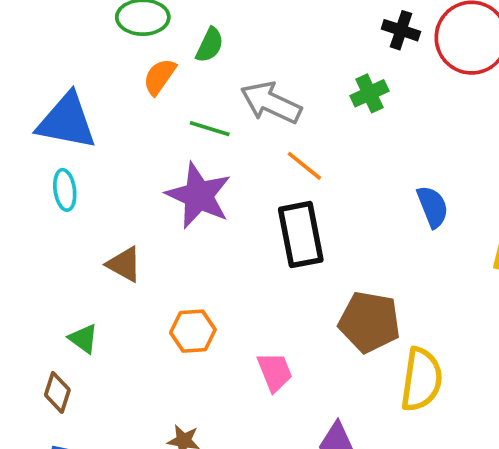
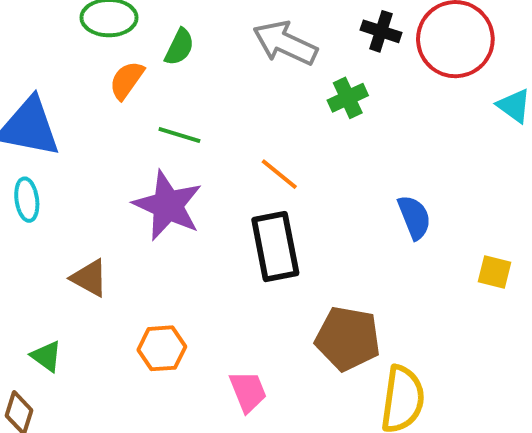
gray arrow: (271, 103) -> (285, 43), moved

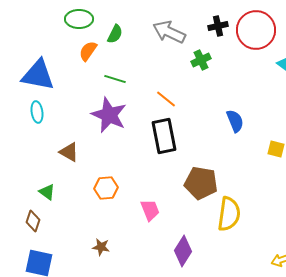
black cross: (381, 31) -> (218, 26), turned -30

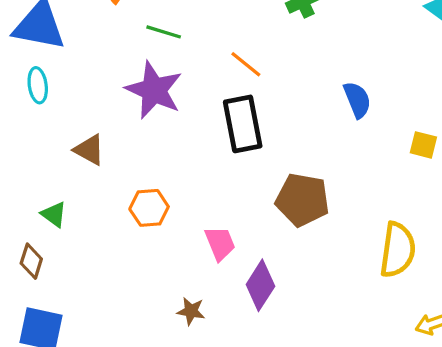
yellow semicircle: (229, 214) -> (398, 250), moved
brown star: (101, 247) -> (191, 311), moved
purple diamond: (183, 251) -> (260, 285), moved

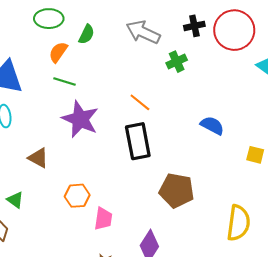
green line: (164, 32) -> (64, 81), moved
blue semicircle: (357, 100) -> (212, 125), turned -40
pink trapezoid: (220, 243) -> (103, 219), moved, turned 30

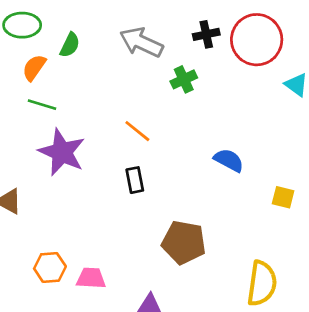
black rectangle: (138, 141) -> (135, 180), size x0.6
orange hexagon: (77, 196) -> (50, 268), moved
pink trapezoid: (103, 219) -> (91, 278), turned -95

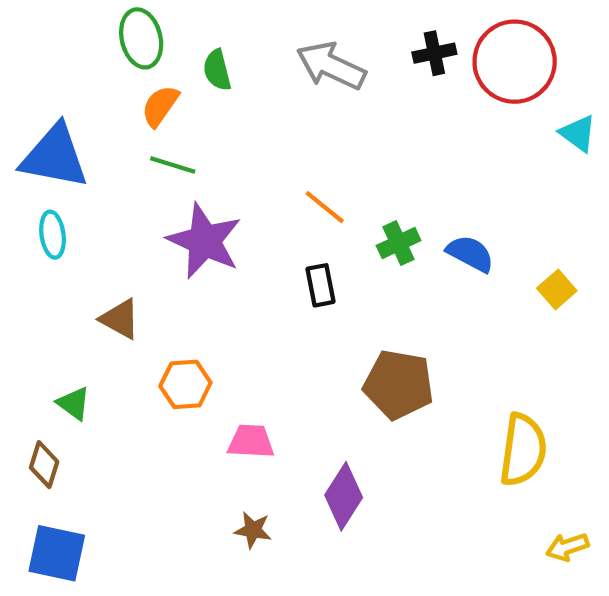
green ellipse: (22, 25) -> (141, 38), turned 76
green semicircle: (70, 45) -> (217, 70), turned 140
green cross: (184, 79) -> (399, 243), moved
yellow square: (283, 197) -> (557, 289), moved, turned 35
orange hexagon: (50, 268) -> (185, 384), moved

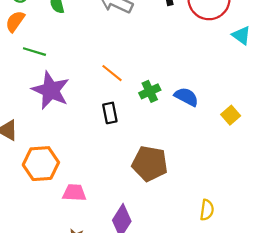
orange semicircle: (160, 106) -> (15, 21), moved
orange hexagon: (185, 384) -> (41, 164), size x1.4
yellow semicircle: (523, 450) -> (207, 210), moved, size x0.6

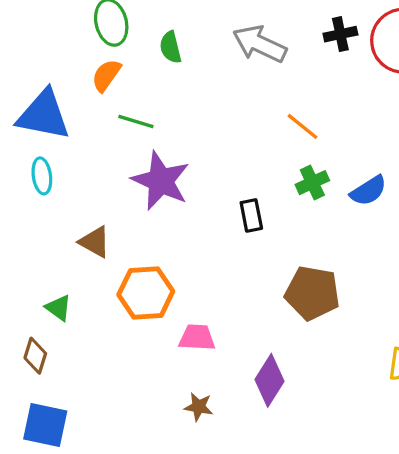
orange line: (112, 73) -> (302, 126), moved
blue semicircle: (186, 97) -> (368, 191), turned 120

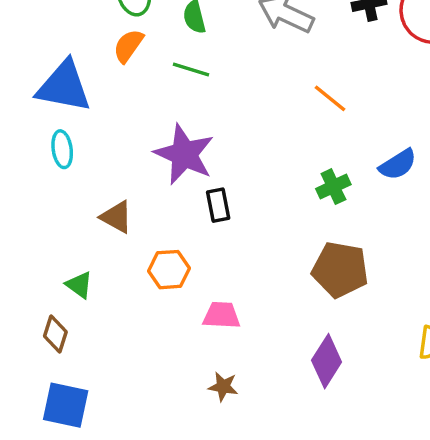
green line: (136, 121) -> (191, 70), moved
green cross: (312, 183) -> (333, 187), moved
black rectangle: (251, 215) -> (218, 205), moved
orange hexagon: (146, 293) -> (169, 270), size x0.7
purple diamond: (269, 380) -> (327, 361), moved

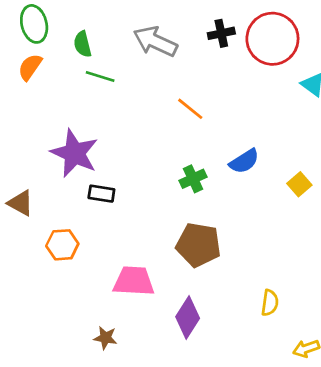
green line: (191, 70) -> (100, 76), moved
black rectangle: (218, 205) -> (101, 194), turned -70
pink trapezoid: (222, 315) -> (134, 281), moved, size x1.4

